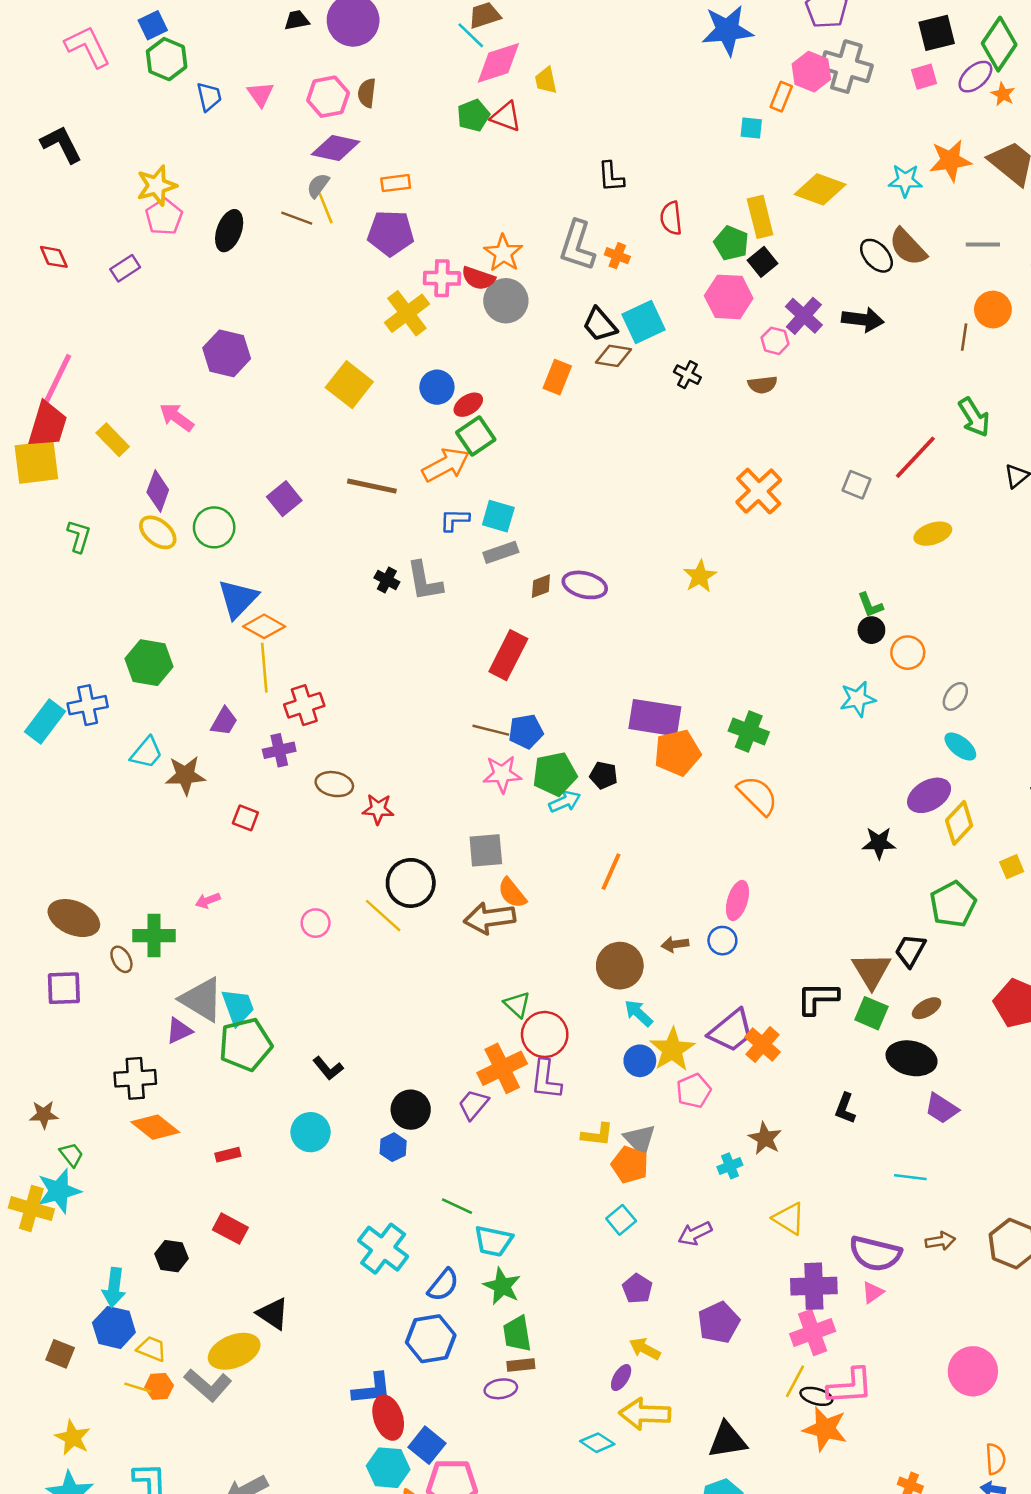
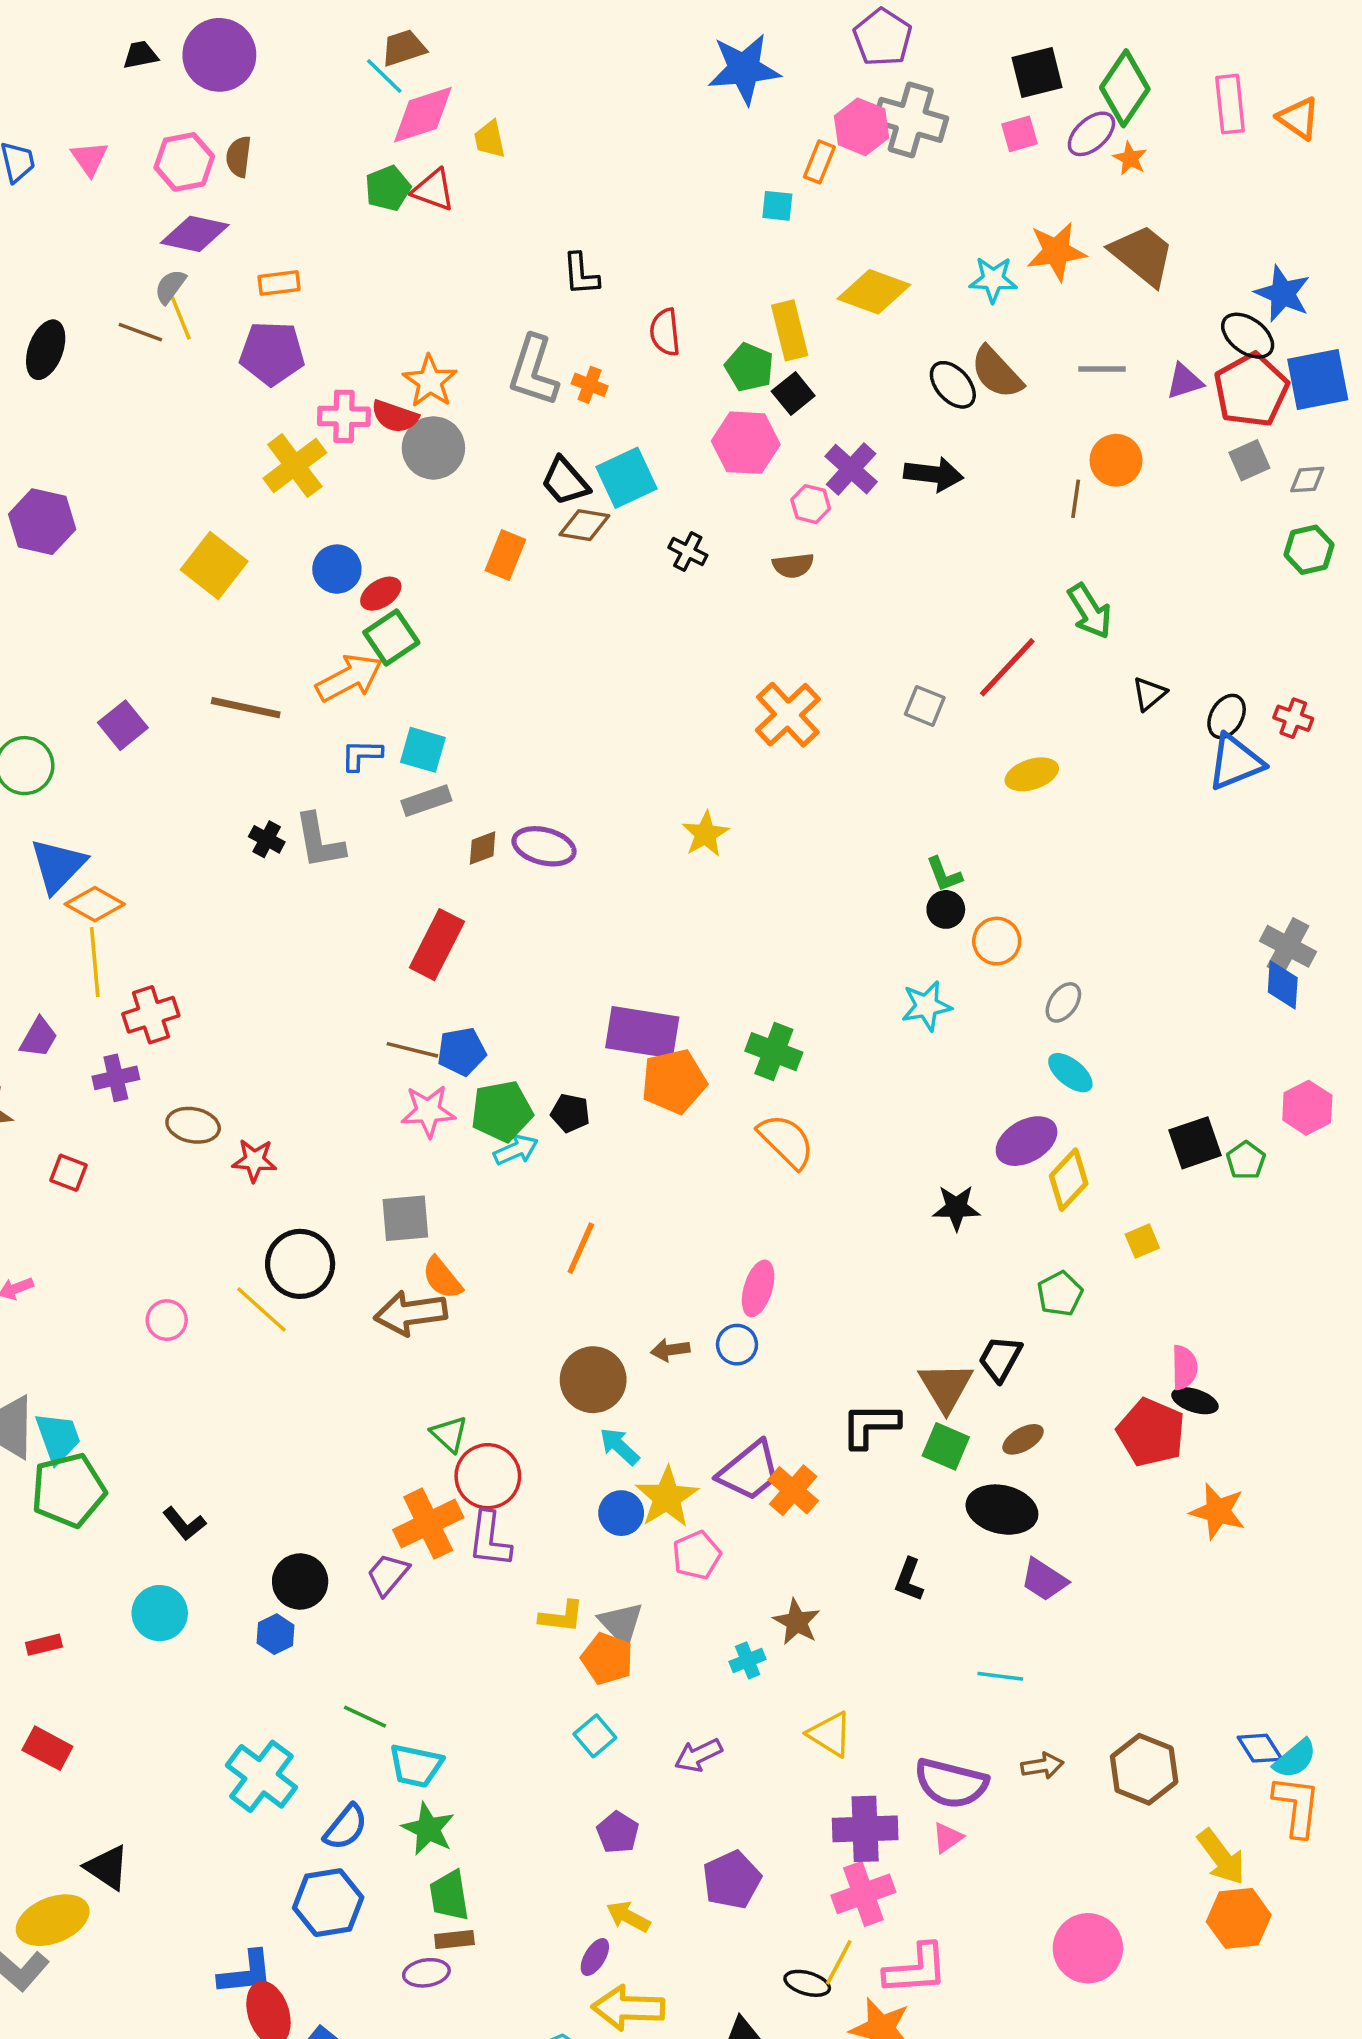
green pentagon: (953, 904) -> (1060, 1294), size x0.7
black ellipse: (816, 1396) -> (807, 1983), moved

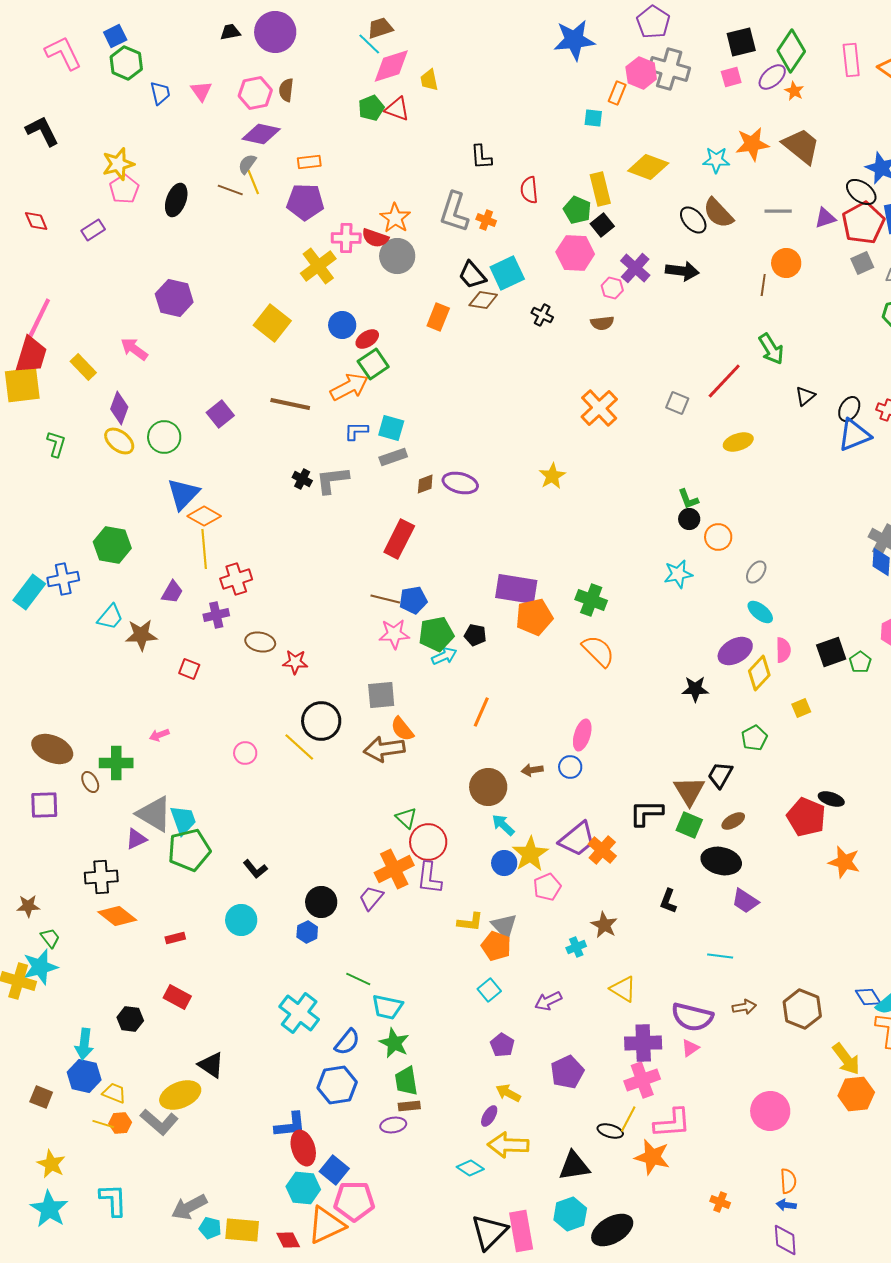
gray L-shape: (319, 841) -> (332, 480), turned 93
pink semicircle: (1184, 1367) -> (783, 650), moved

